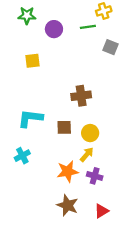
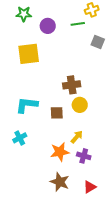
yellow square: (33, 61) -> (29, 54), size x1.6
yellow circle: (90, 133) -> (80, 105), moved

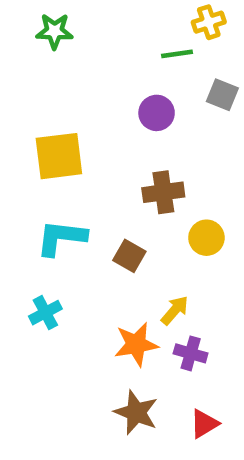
purple circle: (48, 26) -> (157, 113), moved
yellow square: (29, 54) -> (59, 156), moved
yellow circle: (80, 105) -> (206, 238), moved
brown square: (57, 113) -> (129, 256), turned 32

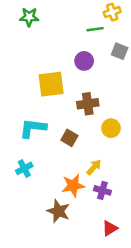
yellow square: (59, 156) -> (51, 84), moved
brown star: (136, 412) -> (58, 211), moved

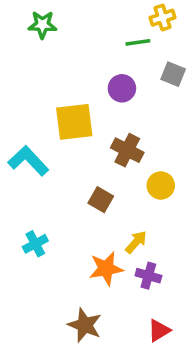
brown cross: (88, 104) -> (127, 150), turned 35
cyan L-shape: (33, 128) -> (28, 161), moved, turned 40
brown star: (58, 211) -> (85, 325), moved

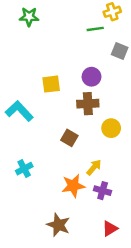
purple circle: (122, 88) -> (92, 77), moved
yellow square: (74, 122) -> (51, 84), size x0.7
brown cross: (127, 150) -> (88, 104), turned -30

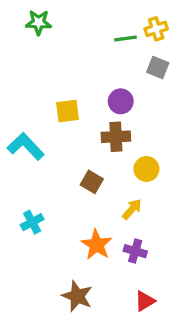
yellow cross: (112, 12) -> (156, 29), moved
yellow arrow: (94, 167) -> (132, 209), moved
orange star: (73, 186) -> (97, 245), turned -30

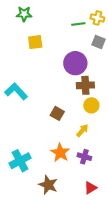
yellow cross: (156, 29) -> (97, 18), turned 32
purple circle: (121, 101) -> (75, 63), size x1.5
yellow square: (68, 111) -> (35, 42), moved
brown cross: (116, 137) -> (85, 85), moved
cyan cross: (32, 222) -> (20, 161), moved, size x1.5

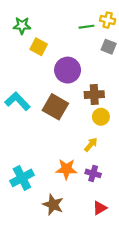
green star: (24, 14) -> (22, 26), moved
yellow square: (35, 42) -> (39, 47), turned 35
purple circle: (75, 63) -> (68, 70), moved
brown square: (57, 113) -> (55, 107), moved, size x1.6
orange star: (60, 153) -> (66, 169), turned -30

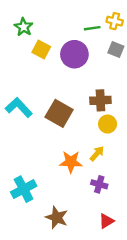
green star: (22, 26) -> (24, 27), turned 30
purple circle: (68, 70) -> (74, 54), moved
orange star: (66, 169) -> (71, 162), moved

